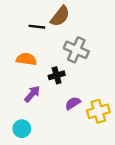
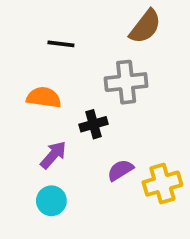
brown semicircle: (60, 16) -> (145, 27), moved
gray cross: (76, 50) -> (126, 82), turned -30
cyan circle: (22, 129) -> (51, 201), moved

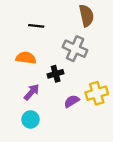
brown semicircle: (145, 27) -> (86, 16), turned -50
gray cross: (126, 82) -> (75, 49), turned 30
yellow cross: (162, 184) -> (97, 93), moved

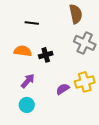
gray cross: (75, 49) -> (85, 43), moved
black cross: (56, 74) -> (46, 55), moved

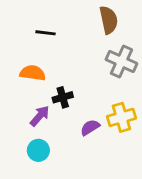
black cross: (46, 55) -> (63, 97), moved

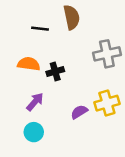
brown semicircle: (109, 20) -> (72, 17), moved
gray cross: (121, 61) -> (107, 54), turned -36
black cross: (63, 97) -> (55, 72), moved

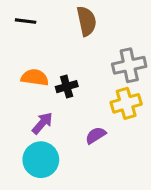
black line: (40, 29) -> (26, 21), moved
yellow cross: (107, 103) -> (126, 103), moved
cyan circle: (34, 132) -> (41, 160), size x1.5

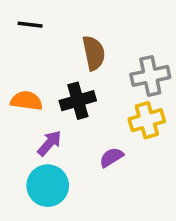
brown semicircle: (86, 21) -> (94, 53), moved
orange semicircle: (35, 77) -> (26, 101), moved
black cross: (67, 87) -> (78, 101), size x1.4

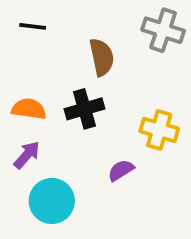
gray cross: (150, 76) -> (163, 30), moved, turned 30
yellow cross: (147, 120) -> (159, 130), turned 32
purple arrow: (49, 143) -> (27, 155), moved

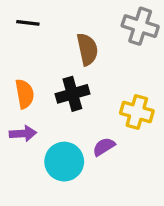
orange semicircle: (29, 109) -> (25, 94), turned 72
purple arrow: (27, 155) -> (23, 133), turned 45
cyan circle: (52, 201) -> (64, 162), moved

